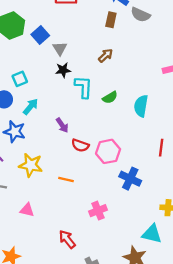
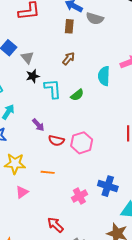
cyan semicircle: (141, 106) -> (104, 76), moved
blue cross: (130, 179) -> (108, 186), moved
pink triangle: (27, 210) -> (22, 192), moved, turned -40

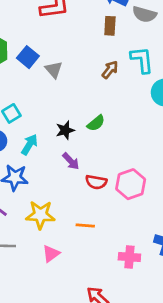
black star: (33, 76) -> (65, 130), moved
cyan L-shape: (53, 89) -> (142, 60), moved
green semicircle: (77, 95) -> (96, 123), moved
pink cross: (79, 196) -> (129, 257), turned 35

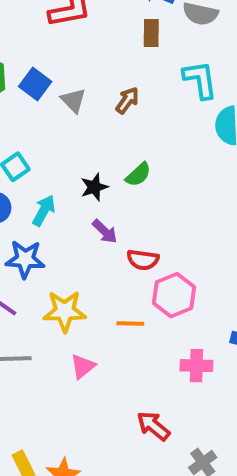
brown arrow: (110, 70) -> (127, 100), moved
pink hexagon: (131, 184) -> (174, 295), moved

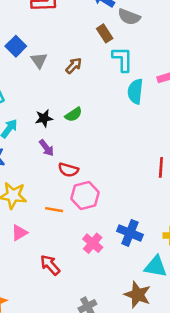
brown rectangle: (151, 33) -> (105, 33), moved, turned -42
pink cross: (196, 366) -> (93, 243), turned 30
red arrow: (153, 426) -> (50, 265), moved

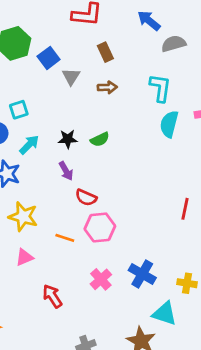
gray semicircle: (129, 17) -> (174, 44), turned 135
brown rectangle: (105, 33) -> (105, 52), moved
brown arrow: (74, 66) -> (107, 87), turned 36

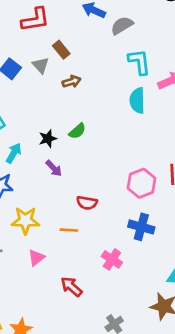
gray triangle: (71, 77) -> (41, 65), moved
cyan L-shape: (160, 88) -> (139, 62), moved
red semicircle: (86, 198) -> (87, 203), moved
pink hexagon: (100, 227) -> (142, 183), moved
blue cross: (142, 274) -> (141, 227), moved

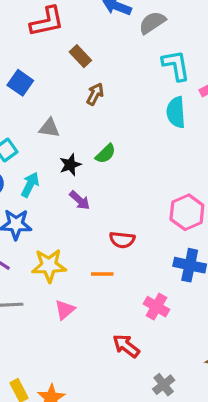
gray triangle: (41, 65) -> (49, 128), moved, turned -36
brown arrow: (72, 82) -> (95, 94), turned -42
red arrow: (71, 287) -> (126, 346), moved

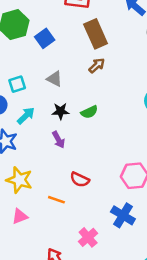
brown rectangle: (80, 56) -> (96, 34), size x1.6

